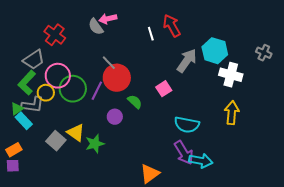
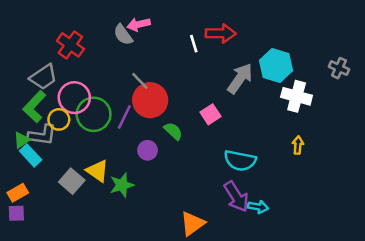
red arrow: (172, 26) -> (221, 33), turned 120
yellow arrow: (232, 113) -> (298, 145), size x0.6
cyan arrow: (201, 161) -> (258, 207), size x0.7

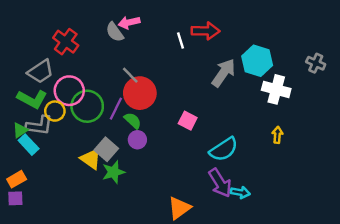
green L-shape: (34, 107) -> (32, 99), turned -104
pink square: (210, 114) -> (188, 121), moved, turned -30
green semicircle: (173, 131) -> (133, 121), moved
cyan semicircle: (240, 161) -> (224, 149), turned -44
gray square: (72, 181) -> (106, 149), moved

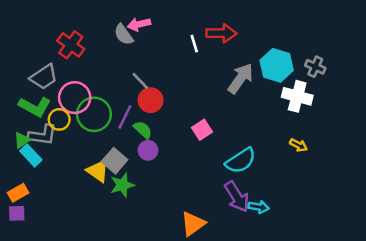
gray cross: (316, 63) -> (315, 67), moved
red circle: (140, 93) -> (151, 100), size x0.7
pink square: (188, 121) -> (202, 130), turned 30
yellow arrow: (277, 135) -> (299, 145), turned 112

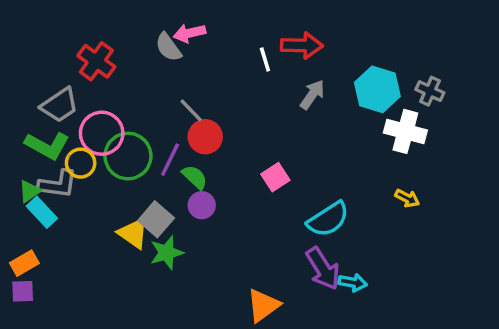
gray arrow: (241, 78) -> (312, 95), moved, size x0.7

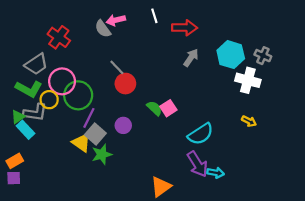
white line: (265, 59) -> (154, 16), moved
purple line: (170, 160) -> (89, 118), moved
green semicircle: (195, 177) -> (154, 108), moved

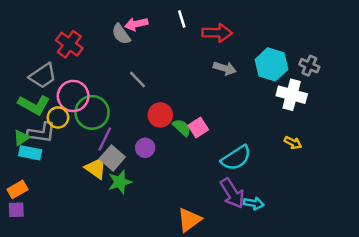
gray arrow: (191, 58) -> (225, 68), turned 72
red circle: (125, 84) -> (160, 115), moved
cyan rectangle: (26, 130) -> (30, 153), turned -36

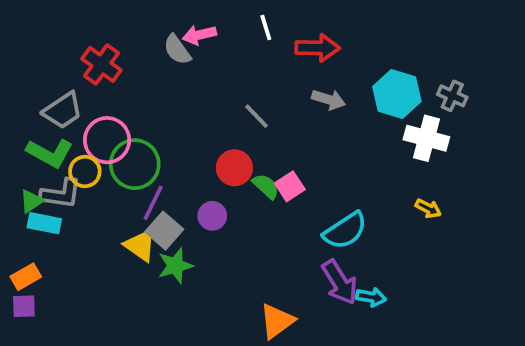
gray line: (138, 80) -> (257, 116), moved

